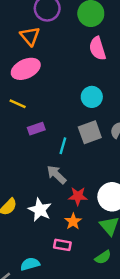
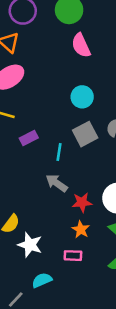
white star: (40, 210) -> (30, 245), moved

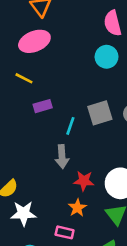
cyan circle: (82, 97) -> (107, 57), moved
gray arrow: (57, 183) -> (62, 157), turned -140
white star: (30, 245) -> (24, 213), turned -30

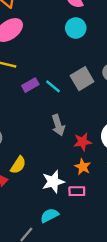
cyan line: (70, 126) -> (53, 86), moved, turned -56
white star: (24, 213) -> (53, 182), moved

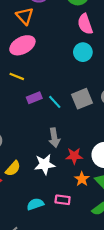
orange star: (83, 167) -> (82, 179), moved
white star: (53, 182) -> (45, 164), moved
cyan semicircle: (49, 215) -> (35, 204), moved

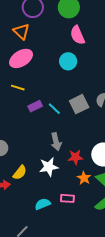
cyan circle: (83, 52) -> (68, 61), moved

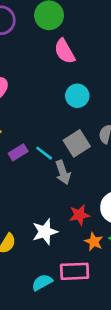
cyan circle: (68, 61) -> (77, 96), moved
gray arrow: (56, 142) -> (63, 172), moved
pink rectangle: (67, 198) -> (75, 271), size x1.5

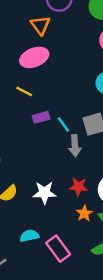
pink rectangle: (75, 271) -> (58, 249), moved, turned 40

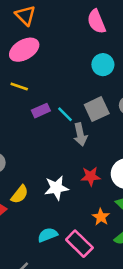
orange star: (84, 213) -> (101, 217), moved

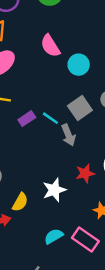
pink semicircle: (96, 22) -> (50, 46), moved

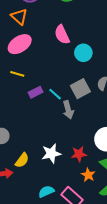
red star: (85, 173) -> (79, 154), moved

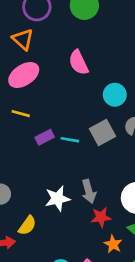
cyan circle: (83, 53) -> (115, 95), moved
cyan line: (55, 94) -> (70, 140), turned -32
gray arrow: (68, 110) -> (89, 191), moved
white star: (51, 154) -> (58, 199), moved

